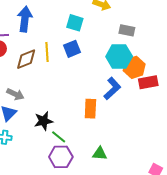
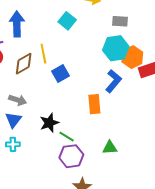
cyan square: (75, 23) -> (67, 21), turned 30
blue square: (72, 49) -> (61, 74), moved

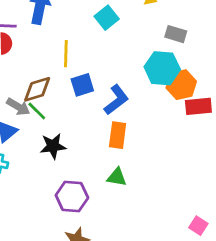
brown diamond: (24, 64) -> (37, 89), moved
blue L-shape: (113, 81) -> (116, 100), moved
green line: (67, 137) -> (37, 111), moved
green triangle: (110, 148) -> (117, 177), moved

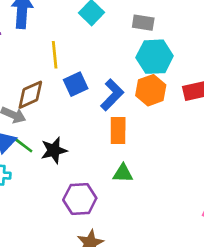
gray rectangle: (176, 34) -> (143, 23), moved
orange hexagon: (181, 85) -> (151, 90), moved
green line: (37, 111) -> (23, 145), moved

